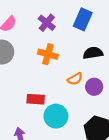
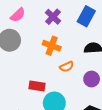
orange semicircle: (75, 79) -> (67, 67), moved

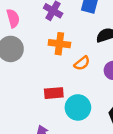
pink semicircle: (18, 15) -> (13, 18), turned -49

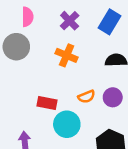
orange semicircle: (82, 63) -> (86, 97), moved

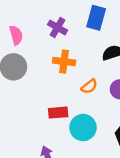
orange semicircle: (86, 97) -> (89, 86), moved

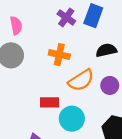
purple cross: (58, 27) -> (66, 17), moved
orange semicircle: (89, 86) -> (81, 80), size x1.6

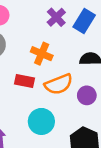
red rectangle: (49, 102) -> (24, 81), moved

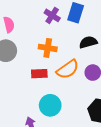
cyan circle: (41, 121) -> (50, 105), moved

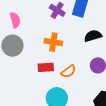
orange semicircle: (68, 69) -> (68, 71), moved, size x0.7

